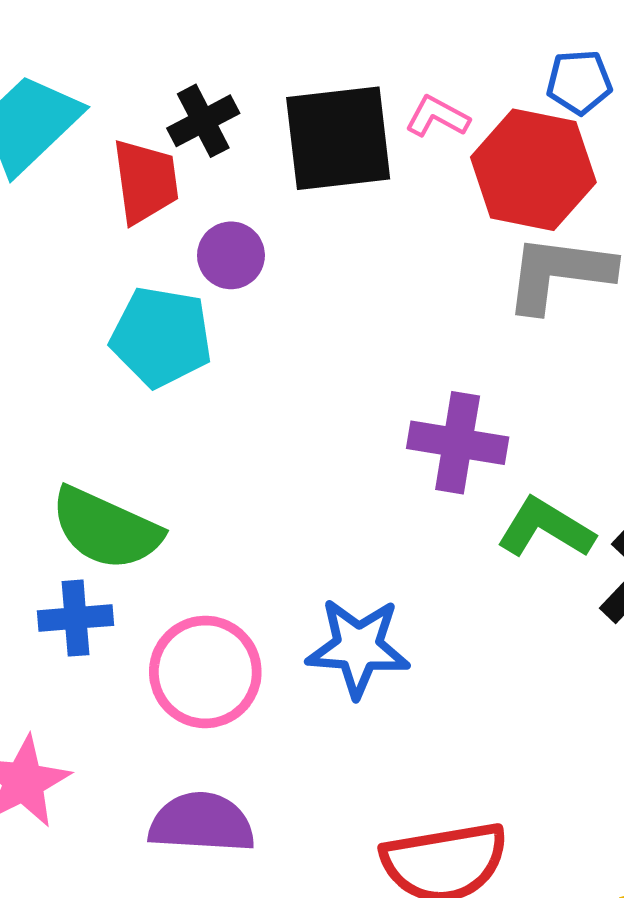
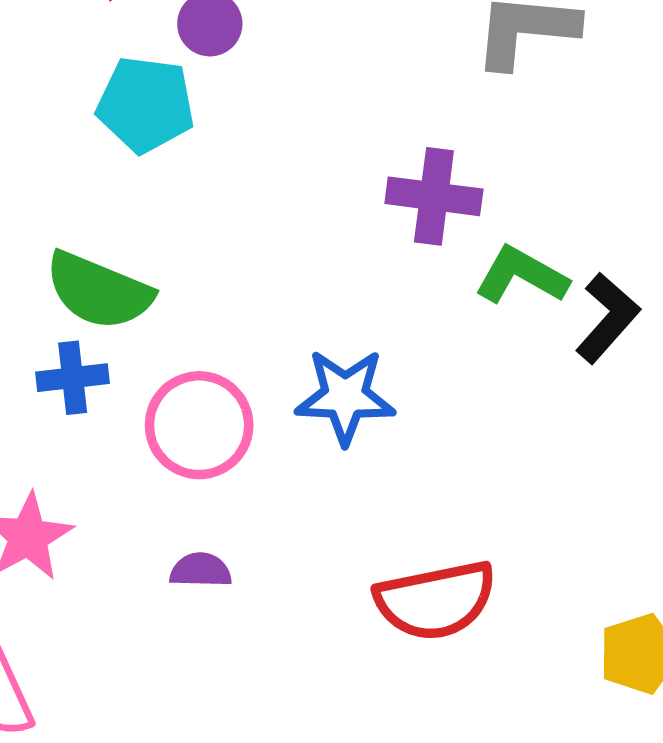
purple semicircle: (202, 823) -> (201, 570), size x0.6

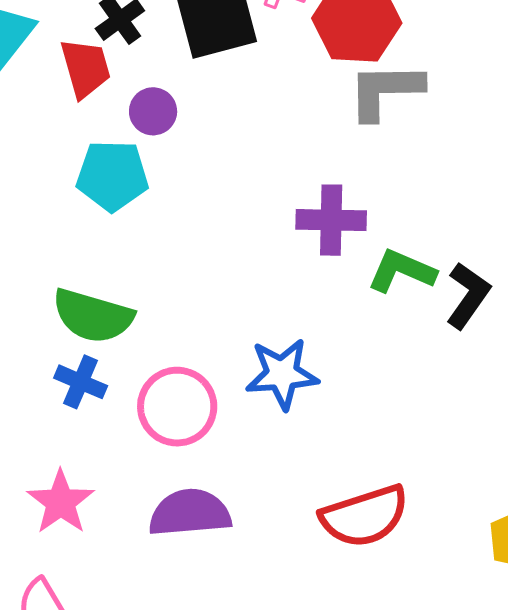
blue cross: (73, 378) -> (81, 382), turned 36
purple semicircle: (201, 570) -> (190, 513), size x1.8

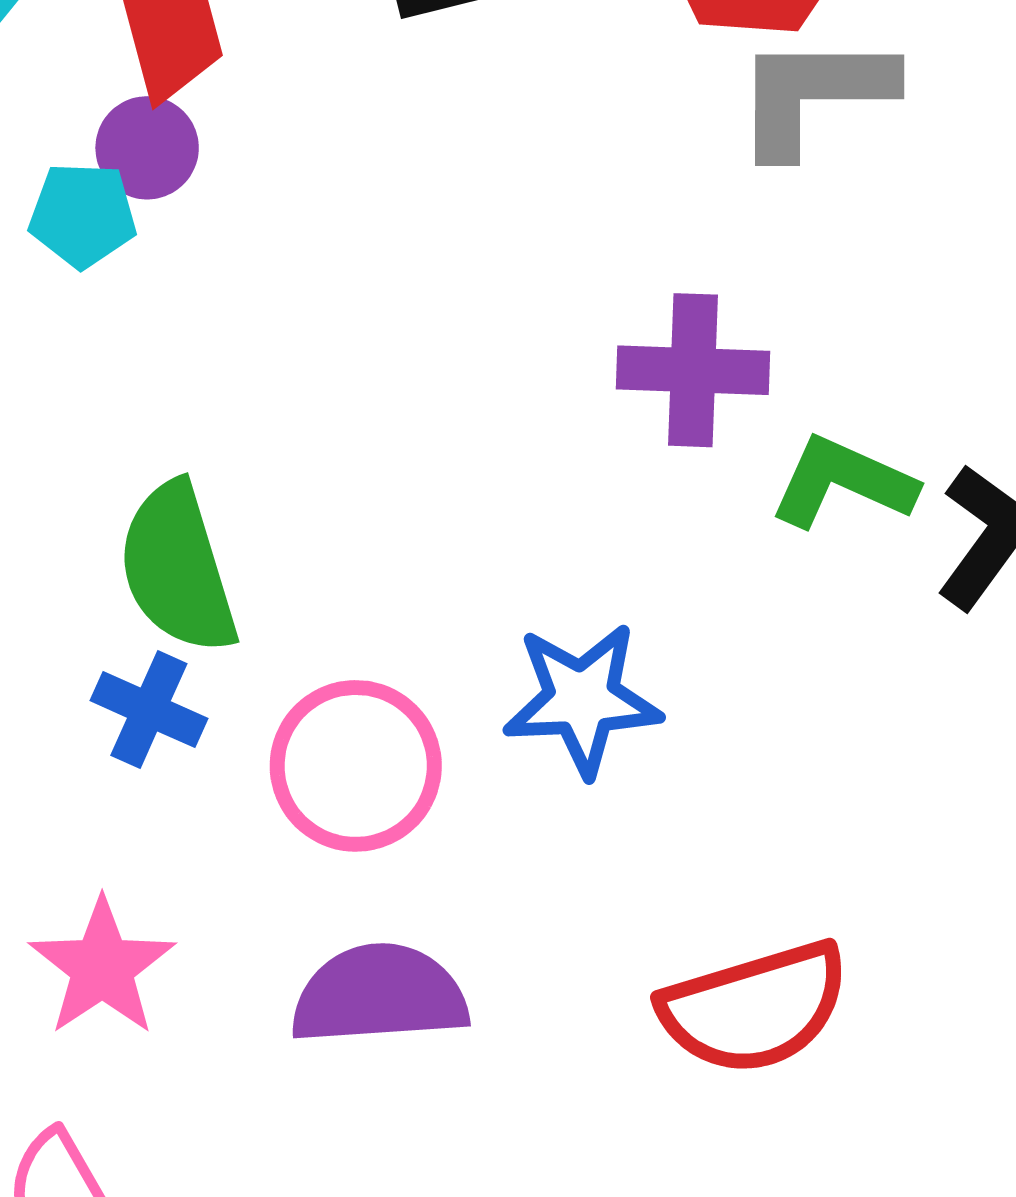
purple circle: (153, 111) -> (147, 148), moved
cyan pentagon: (112, 176) -> (83, 215), moved, size x0.7
green semicircle: (93, 316) -> (178, 568), turned 56

